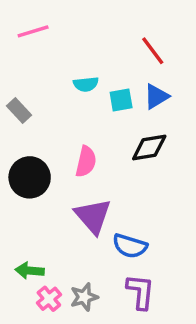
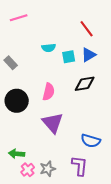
blue semicircle: (130, 246) -> (91, 141), moved

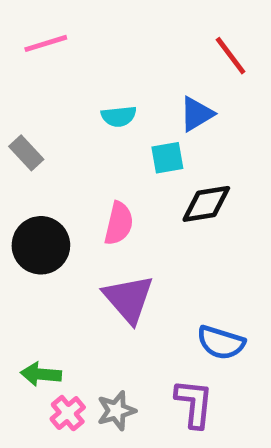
red line: (87, 29) -> (231, 56), moved
blue triangle: (89, 55) -> (197, 114), moved
cyan square: (69, 57) -> (167, 158), moved

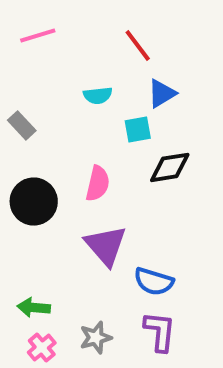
red line: (231, 56) -> (138, 45), moved
blue semicircle: (221, 343) -> (154, 282), moved
pink cross: (68, 413) -> (42, 348), moved

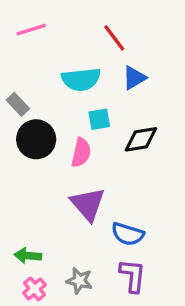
cyan semicircle: (98, 95) -> (81, 79), size x1.6
cyan square: (138, 129) -> (99, 119), moved
black circle: (34, 202) -> (36, 139), moved
gray star: (96, 338) -> (79, 281), turned 30

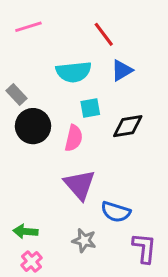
purple L-shape: (133, 276) -> (144, 248), moved
gray star: (79, 281) -> (84, 240), moved

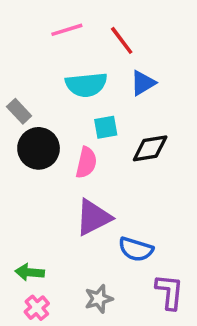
pink line: (28, 27) -> (67, 30), moved
purple triangle: (80, 185) -> (93, 217), turned 44
gray star: (84, 240) -> (99, 299), moved, turned -30

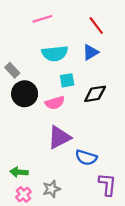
red line: (122, 40) -> (96, 25), moved
pink semicircle: (86, 163) -> (55, 103), turned 60
gray star: (99, 299) -> (51, 189), moved

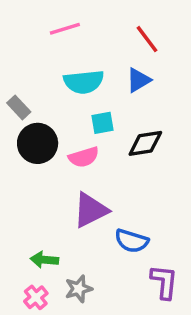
green arrow: (19, 172) -> (44, 260), moved

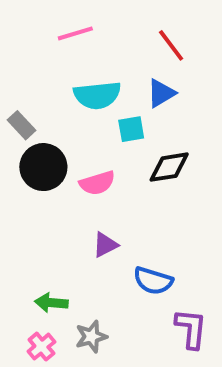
cyan square: (103, 123) -> (131, 129), moved
purple triangle: (91, 210) -> (105, 245), size x0.6

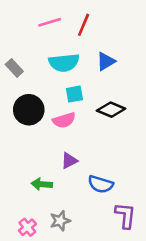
red line: (171, 45) -> (84, 25), moved, turned 60
gray rectangle: (21, 125) -> (14, 68), moved
cyan square: (131, 129) -> (74, 94), moved
black diamond: (169, 167) -> (111, 110), turned 32
green arrow: (51, 303) -> (42, 184), moved

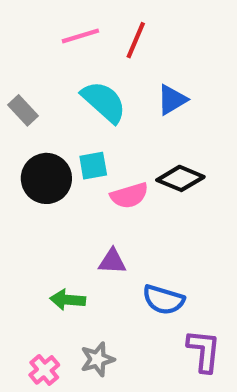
cyan semicircle: (64, 63) -> (104, 102), turned -132
cyan square: (74, 94) -> (93, 166), moved
pink semicircle: (64, 120) -> (129, 195), moved
purple triangle: (69, 161) -> (112, 261), turned 30

